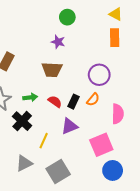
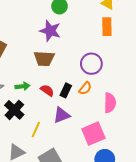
purple star: (58, 42) -> (50, 31), size x1.5

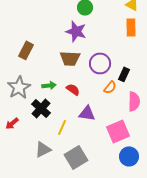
purple circle: (91, 64) -> (100, 63), moved
black rectangle: (66, 90) -> (124, 74), moved
purple triangle: (62, 115) -> (87, 113), turned 30

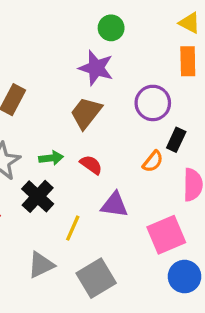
brown trapezoid: (70, 58) -> (86, 113), turned 125
purple circle: (100, 63) -> (153, 103), moved

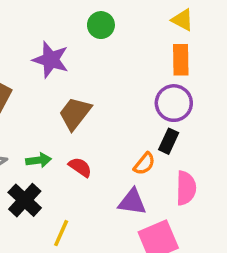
purple star: (96, 68) -> (51, 60), moved
purple circle: (153, 103) -> (174, 103), moved
purple triangle: (114, 205) -> (132, 202), moved

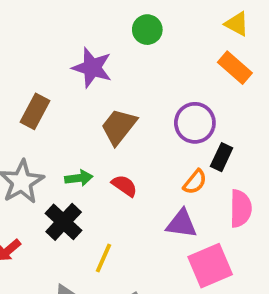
orange rectangle: (181, 60) -> (235, 68), turned -48
purple circle: (174, 103) -> (195, 123), moved

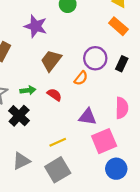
black rectangle: (222, 157) -> (122, 64), moved
orange semicircle: (195, 182) -> (81, 78), moved
yellow line: (104, 258) -> (58, 142), moved, turned 42

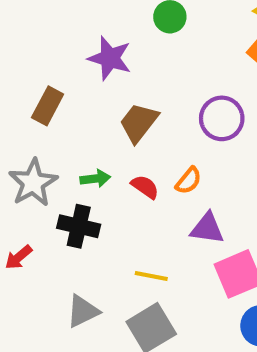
orange semicircle: (81, 78) -> (189, 181), moved
black cross: (19, 116) -> (79, 226), turned -30
yellow line: (58, 142) -> (151, 276), turned 35

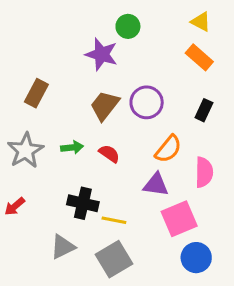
purple star: (110, 58) -> (102, 54), moved
purple circle: (222, 118) -> (147, 102), moved
orange semicircle: (189, 181) -> (168, 149), moved, size x1.4
black cross: (79, 226) -> (83, 203), moved

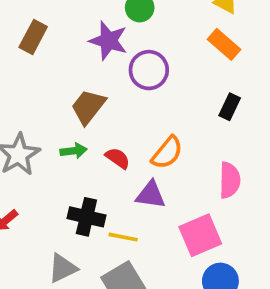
brown rectangle: (36, 93) -> (33, 37), moved
purple circle: (147, 102) -> (149, 70), moved
brown trapezoid: (105, 106) -> (88, 107), moved
orange semicircle: (168, 149) -> (167, 153), moved
purple triangle: (156, 185) -> (151, 195), moved

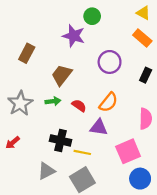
brown rectangle: (33, 37) -> (27, 53), moved
purple circle: (149, 70) -> (110, 62), moved

